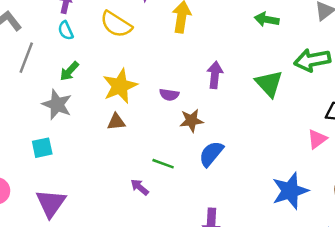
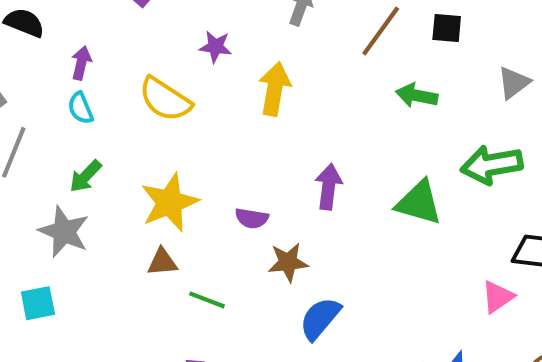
green triangle: (269, 84) -> (419, 203), turned -32
green line: (163, 164) -> (207, 300), moved

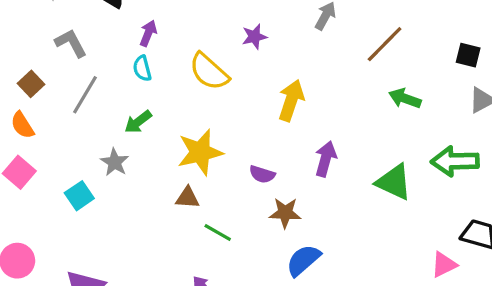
black square: (447, 28) -> (468, 55), moved
purple star: (216, 47) -> (254, 37), turned -30
yellow arrow: (275, 89) -> (291, 100), moved
gray star: (64, 232) -> (115, 162), size x0.7
cyan square: (38, 303) -> (79, 196), moved, turned -32

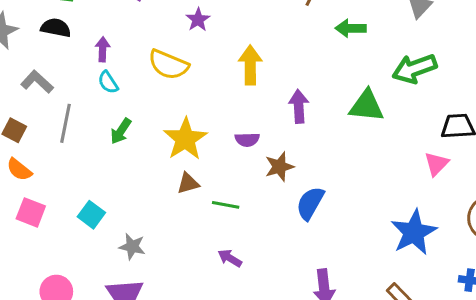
gray star: (115, 162) -> (132, 247), moved

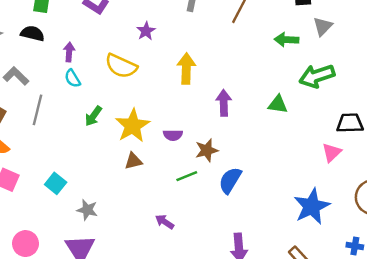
green arrow: (351, 28) -> (286, 40), moved
green triangle: (367, 106) -> (278, 104), size x0.7
green arrow: (121, 131) -> (93, 116), moved
purple semicircle: (247, 140) -> (173, 135), moved
green line: (226, 205) -> (187, 176), moved, turned -35

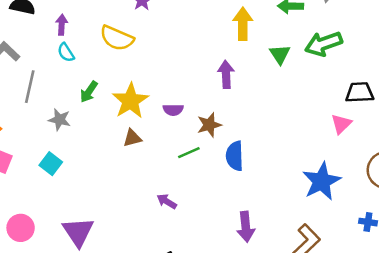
yellow arrow: (186, 69) -> (243, 24), moved
green triangle: (278, 104) -> (280, 54), moved, turned 50
blue semicircle: (230, 180) -> (235, 156), turned -32
gray star: (87, 210) -> (59, 120), moved

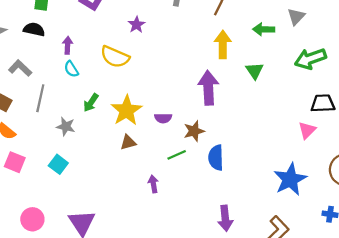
green arrow: (324, 44) -> (310, 59), moved
purple arrow: (226, 74) -> (208, 88), size x1.4
purple arrow: (167, 201) -> (153, 184), moved, turned 49

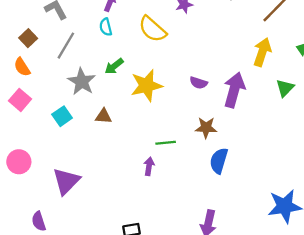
purple semicircle: (163, 118) -> (199, 83), moved
gray star: (66, 127) -> (82, 82), size x1.4
brown triangle: (128, 142) -> (103, 116), moved
green line: (177, 155) -> (166, 143), moved

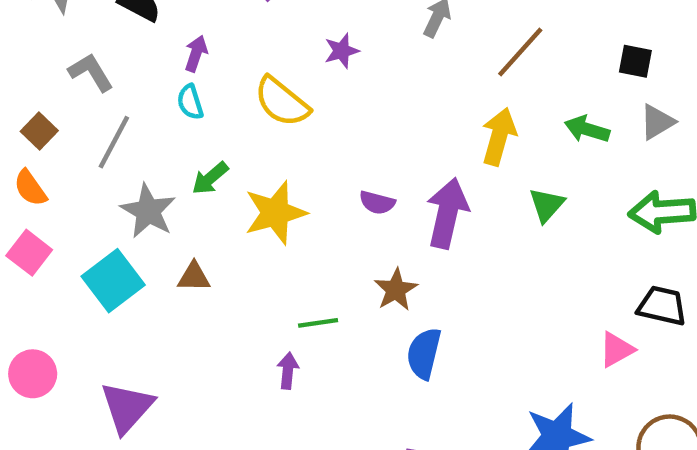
cyan square: (62, 116) -> (113, 281), size x1.5
brown star: (206, 128) -> (396, 290), turned -30

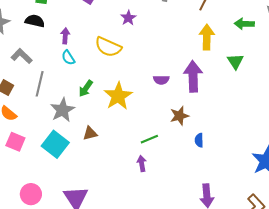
gray star: (148, 211) -> (62, 110), turned 30
brown star: (396, 290) -> (179, 116), turned 30
blue semicircle: (424, 353) -> (199, 140), size x0.6

